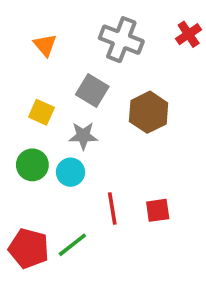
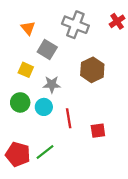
gray square: (92, 90) -> (47, 49), moved
red line: (112, 208) -> (69, 118), moved

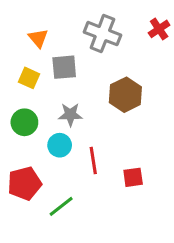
gray square: (47, 49) -> (64, 67), turned -36
yellow square: (26, 70) -> (29, 78), moved
green circle: (20, 102) -> (24, 122), moved
red pentagon: (18, 154) -> (24, 183), moved, turned -30

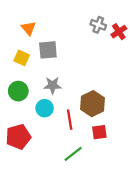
red cross: (159, 29) -> (119, 32), moved
gray cross: (102, 34) -> (98, 25), moved, size x0.6
brown hexagon: (125, 95) -> (93, 104), moved
green line: (61, 206) -> (73, 154), moved

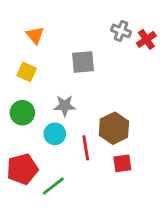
gray square: (48, 50) -> (83, 62), moved
green line: (73, 154) -> (53, 186), moved

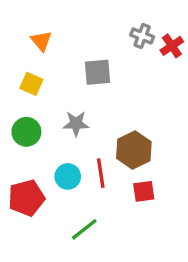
cyan circle: (55, 134) -> (68, 176), moved
green line: (53, 186) -> (84, 229), moved

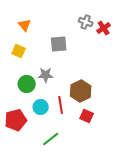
green circle: (26, 132) -> (27, 84), moved
red square: (144, 191) -> (87, 116), turned 32

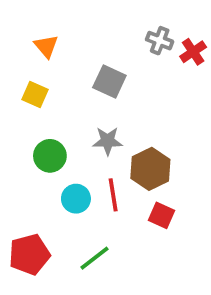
gray square: (59, 44) -> (109, 81), turned 30
gray star: (46, 75) -> (108, 141), moved
red pentagon: (16, 120) -> (29, 254), moved

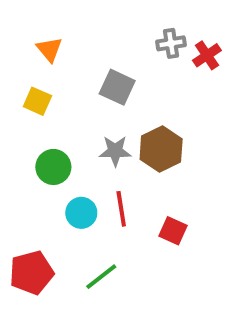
gray cross: (160, 41) -> (171, 43), turned -30
brown hexagon: (150, 169) -> (161, 149), moved

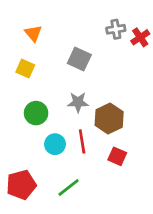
brown hexagon: (161, 149) -> (109, 118), moved

